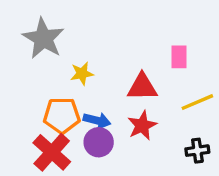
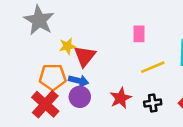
red triangle: (142, 87) -> (85, 56), moved, turned -50
red star: (142, 125) -> (121, 98), moved

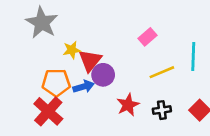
pink rectangle: (139, 34) -> (148, 37), turned 49
blue arrow: (79, 81) -> (84, 87), turned -30
purple circle: (80, 97) -> (103, 75), moved

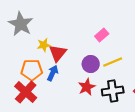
purple circle: (103, 75) -> (91, 64), moved
blue arrow: (84, 87) -> (53, 73), turned -49
black cross: (162, 110) -> (113, 91), size x1.5

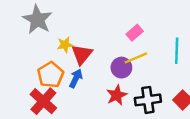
yellow line: (113, 62) -> (136, 58), moved
orange pentagon: (32, 70) -> (51, 75), turned -30

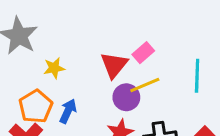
red triangle: (82, 54) -> (114, 65), moved

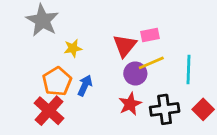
pink rectangle: (143, 53) -> (150, 35), turned 30
cyan line: (197, 76) -> (188, 70), moved

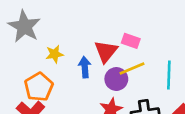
pink rectangle: (150, 35) -> (131, 41), turned 30
blue arrow: (85, 85) -> (85, 67), moved, turned -30

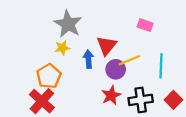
gray star: (24, 26) -> (68, 24), moved
pink rectangle: (131, 41) -> (145, 25), moved

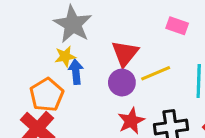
blue arrow: (88, 59) -> (76, 72), moved
purple circle: (116, 69) -> (122, 83), moved

